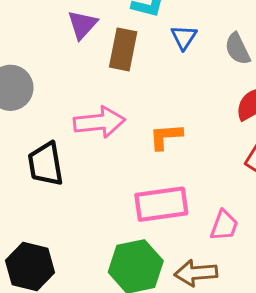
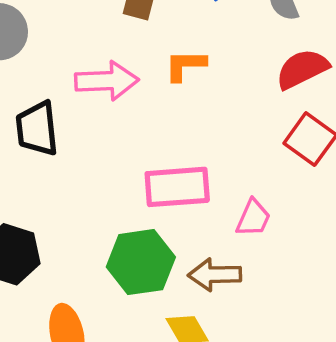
orange L-shape: (166, 137) -> (185, 65), moved

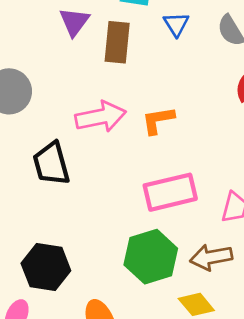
orange L-shape: (185, 65) -> (158, 120), moved

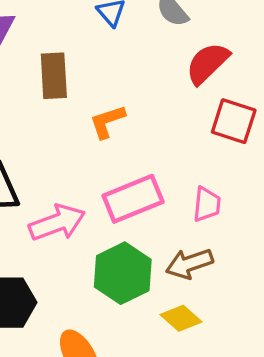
brown rectangle: (117, 42) -> (54, 76), moved
pink arrow: (101, 117) -> (57, 223), moved

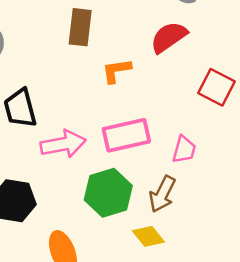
red semicircle: (208, 63) -> (169, 37), moved
brown arrow: (189, 264) -> (162, 194), turned -54

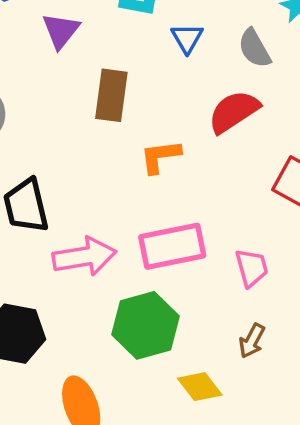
pink trapezoid: (184, 150) -> (252, 268), turned -32
brown arrow: (162, 194) -> (252, 341), moved, size x0.7

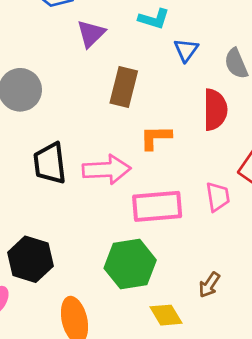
red semicircle: (234, 112) -> (215, 110), turned 117
pink arrow: (84, 256) -> (107, 170), moved
pink trapezoid: (252, 268) -> (218, 197), moved

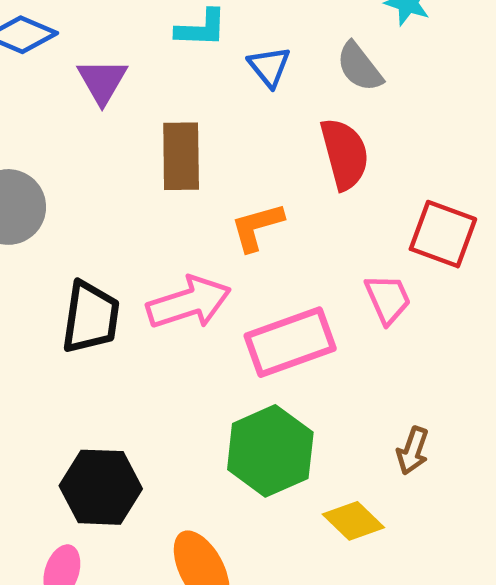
black trapezoid: (50, 163) -> (91, 317), turned -150

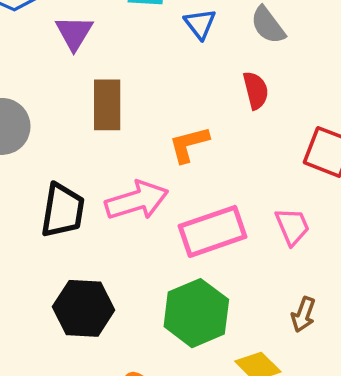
red semicircle: (345, 154) -> (256, 90), size x0.7
brown rectangle: (181, 156) -> (107, 105), moved
pink trapezoid: (388, 299) -> (292, 226), moved
black hexagon: (101, 487) -> (84, 308), moved

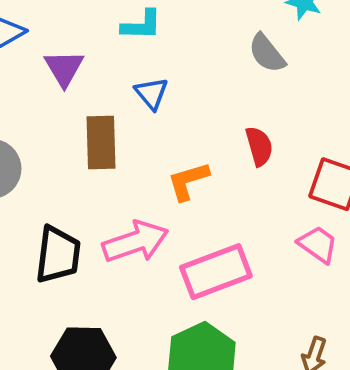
blue triangle: (200, 24) -> (151, 93), moved
red semicircle: (256, 90) -> (259, 146), moved
pink trapezoid: (292, 226) -> (318, 244), moved, turned -30

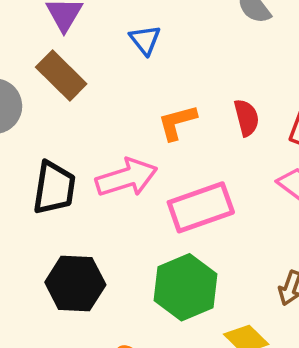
brown rectangle: (101, 143) -> (61, 76), moved, turned -45
red semicircle: (259, 146) -> (247, 118), moved

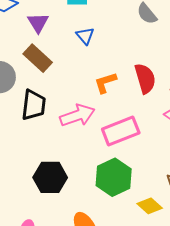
red semicircle: (247, 118) -> (145, 78), size x1.4
black trapezoid: (54, 188) -> (34, 105), moved

